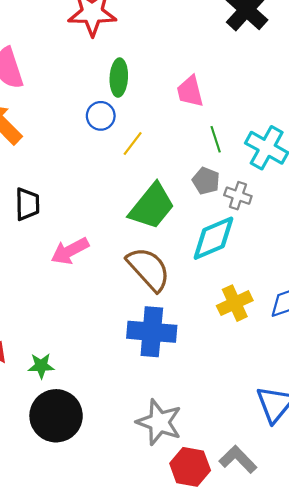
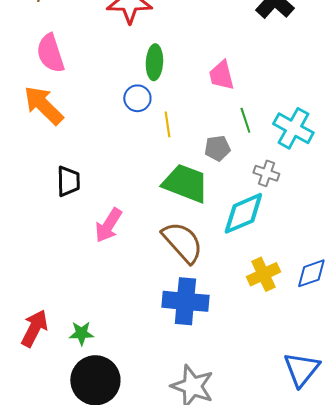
yellow line: (133, 144) -> (167, 124), turned -45
gray pentagon: (206, 181) -> (217, 148), moved, turned -30
green trapezoid: (152, 206) -> (185, 183), turned -108
pink arrow: (70, 251) -> (108, 225), turned -30

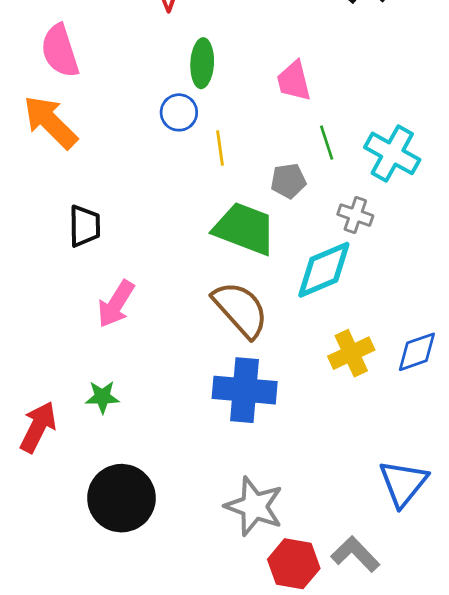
pink arrow: (108, 225) -> (116, 304), moved
green star: (81, 333) -> (102, 397), moved

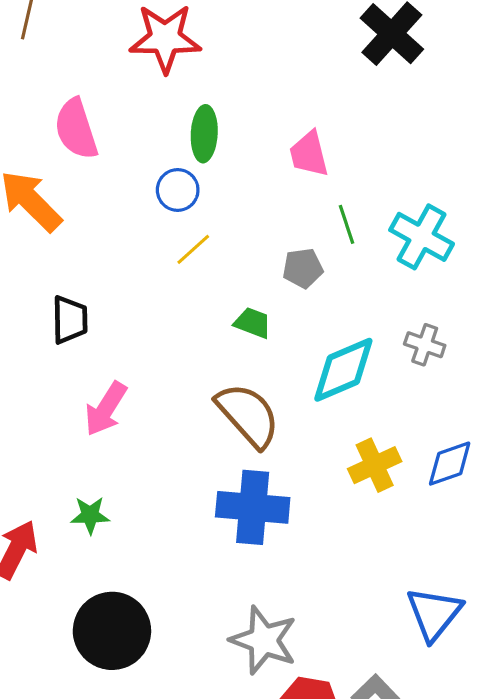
pink semicircle: (60, 51) -> (76, 129), moved
yellow line: (220, 148) -> (193, 249), moved, turned 56
gray cross: (355, 215) -> (425, 345), moved
green trapezoid: (245, 229) -> (253, 323), size x0.5

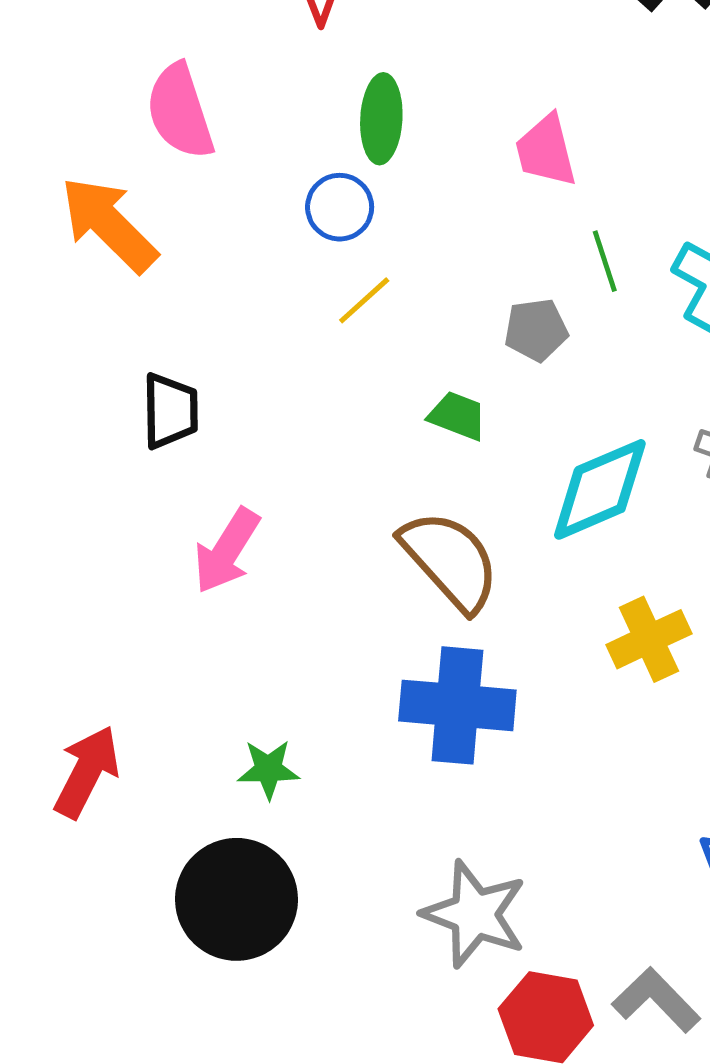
green star: (90, 515) -> (268, 769), moved

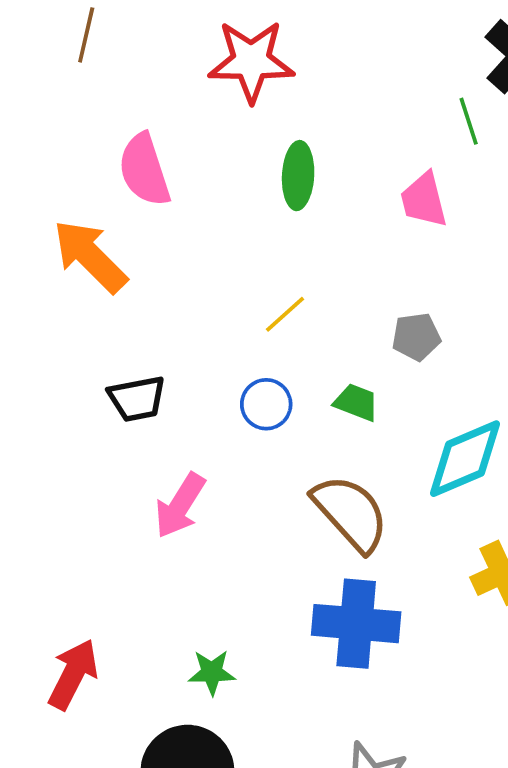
blue circle: (340, 207) -> (266, 404), moved
green line: (605, 261) -> (469, 121), moved
black trapezoid: (170, 411) -> (137, 399), turned 80

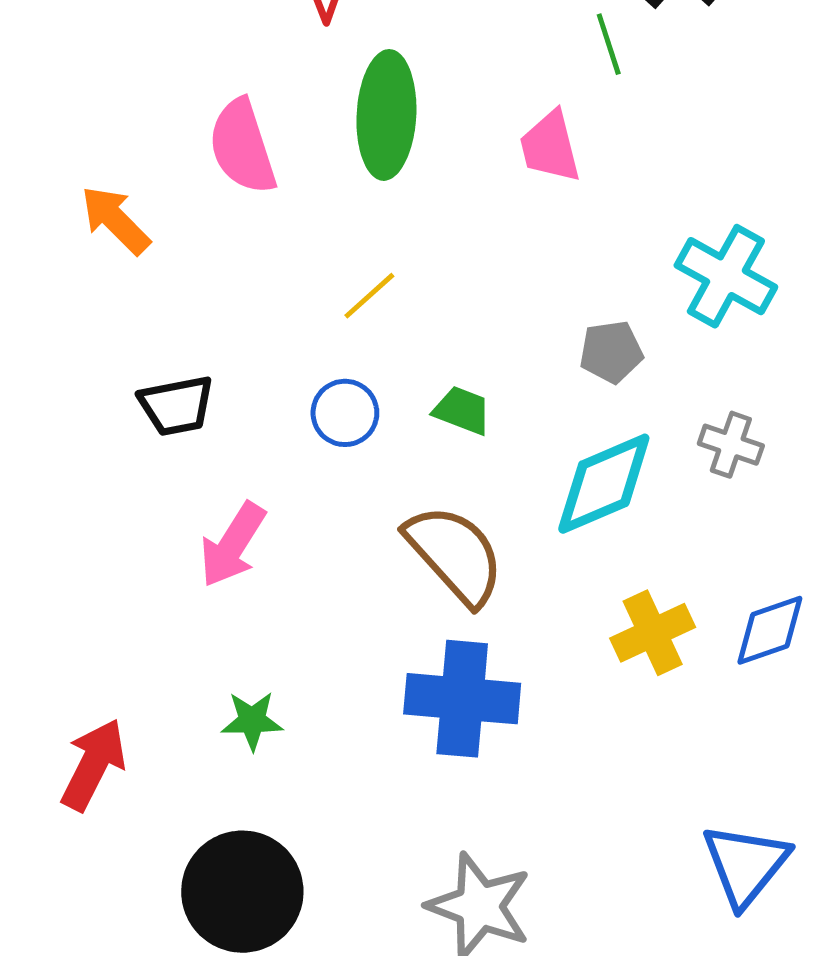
pink semicircle: (144, 170) -> (242, 147), moved
green ellipse: (298, 176) -> (386, 115), size x1.4
orange arrow: (90, 256) -> (115, 220), size x0.7
gray pentagon: (416, 337) -> (611, 352), moved
green star: (212, 672) -> (252, 721), moved

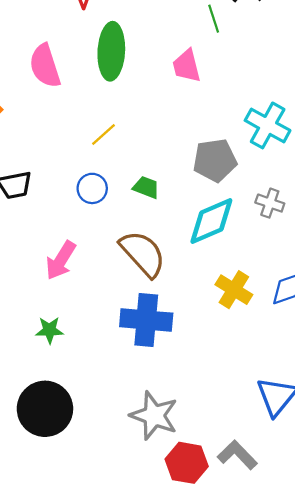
gray pentagon: (611, 352) -> (215, 160), size x1.5
pink arrow: (233, 545) -> (61, 260), moved
yellow cross: (653, 633) -> (234, 290), turned -33

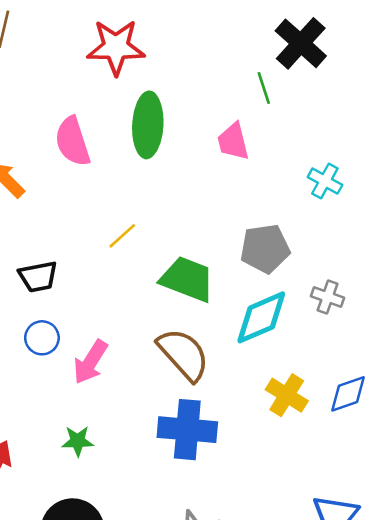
cyan cross: (268, 125) -> (325, 181), moved, size x0.7
yellow line: (103, 134) -> (122, 236), moved
green trapezoid: (146, 187) -> (187, 279), size x1.8
blue circle: (92, 188) -> (42, 338), moved

